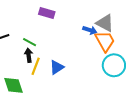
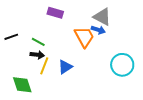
gray triangle: (105, 23) -> (102, 17), moved
orange trapezoid: (105, 41) -> (84, 37), moved
black arrow: (29, 55) -> (37, 55), turned 104

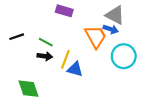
cyan circle: (122, 65) -> (124, 56), moved
yellow line: (44, 66) -> (65, 59), moved
blue triangle: (65, 67) -> (75, 69), turned 49

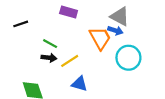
black line: (17, 37) -> (21, 24), moved
yellow line: (65, 59) -> (70, 61), turned 36
blue triangle: (75, 69) -> (79, 84), moved

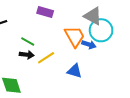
blue arrow: (115, 31) -> (89, 45), moved
cyan circle: (128, 58) -> (101, 30), moved
blue triangle: (79, 84) -> (75, 71), moved

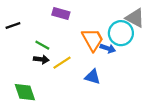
gray triangle: (93, 16) -> (135, 18), moved

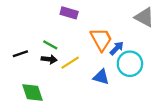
black line: (13, 26) -> (20, 54), moved
cyan circle: (121, 33) -> (130, 64), moved
blue arrow: (108, 48) -> (117, 48), turned -64

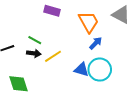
orange trapezoid: (101, 39) -> (89, 22), moved
cyan circle: (130, 64) -> (100, 70), moved

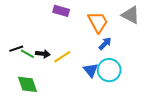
green line: (35, 40) -> (27, 54), moved
blue triangle: (81, 70) -> (91, 70), turned 35

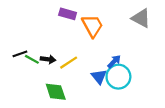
orange trapezoid: (98, 22) -> (92, 26), moved
blue arrow: (105, 44) -> (114, 61), moved
green diamond: (27, 84) -> (56, 92), moved

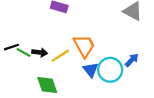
orange trapezoid: (92, 26) -> (84, 46), moved
blue arrow: (114, 61) -> (132, 60), moved

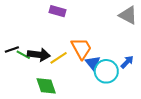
black arrow: (40, 52) -> (39, 55), size x1.5
blue triangle: (91, 70) -> (93, 63), moved

